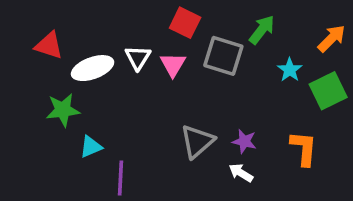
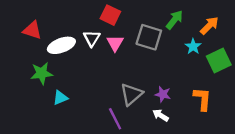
red square: (185, 23) -> (110, 15), moved
orange arrow: (332, 38) -> (209, 26), moved
purple line: (120, 178) -> (115, 119), moved, turned -30

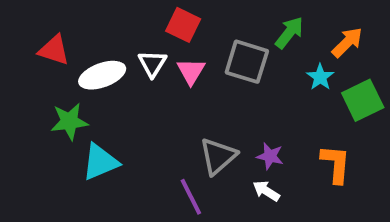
cyan triangle: (60, 98) -> (100, 162), size x1.5

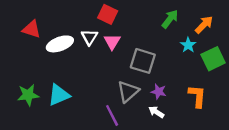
gray square: (247, 62) -> (143, 61), moved
green star: (69, 121) -> (28, 95), moved

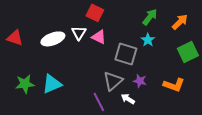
red triangle: (32, 29) -> (15, 38), moved
pink triangle: (112, 42) -> (99, 37), turned -35
cyan star: (188, 45) -> (148, 40), moved
orange L-shape: (197, 96) -> (174, 85), turned 105
white arrow: (156, 112) -> (128, 99), moved

